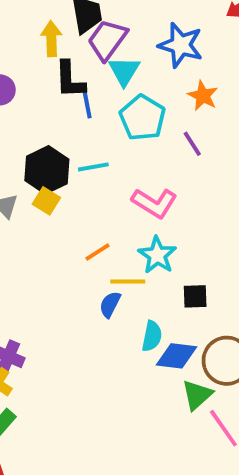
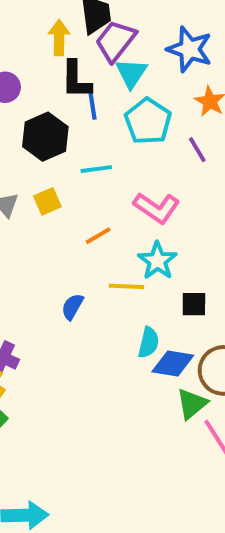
black hexagon: (47, 170) -> (45, 137), moved
yellow square: (46, 201) -> (47, 201), turned 32
orange line: (97, 252) -> (98, 236), moved
blue semicircle: (110, 304) -> (72, 307), moved

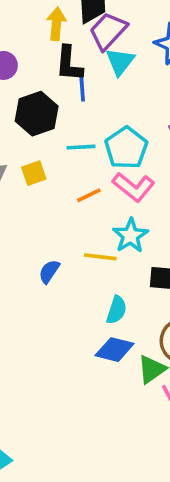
cyan pentagon: (148, 121) -> (126, 148), moved
orange line: (98, 236) -> (89, 195), moved
blue diamond: (173, 364) -> (115, 350), moved

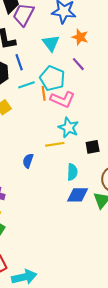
cyan triangle: (120, 62) -> (51, 43), moved
blue line: (82, 87) -> (19, 62), moved
orange line: (89, 195) -> (44, 93), moved, turned -56

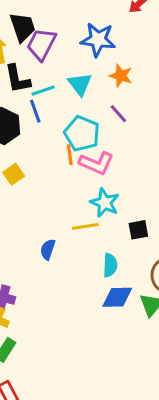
cyan line: (26, 85) -> (43, 91), moved

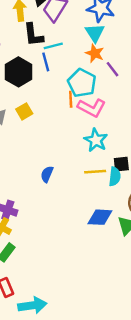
orange star: (121, 76) -> (95, 53), moved
cyan triangle: (80, 84) -> (95, 33), moved
yellow line: (85, 226) -> (95, 172), moved
cyan semicircle: (110, 265) -> (115, 177), moved

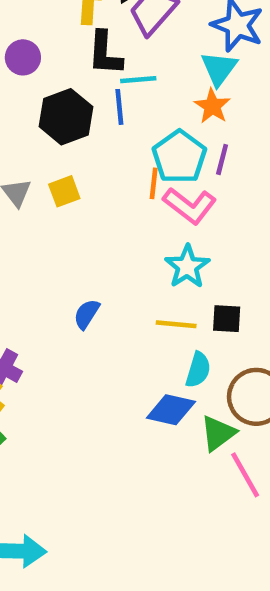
purple line: (112, 69) -> (222, 159), moved, turned 42
cyan semicircle: (115, 177) -> (198, 370), moved

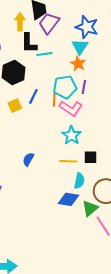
blue line: (119, 107) -> (33, 96), moved, turned 35
cyan pentagon: (179, 157) -> (65, 87), turned 30

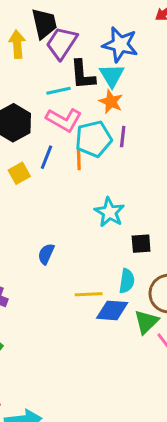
black L-shape: (29, 43) -> (83, 75), moved
pink L-shape: (71, 108) -> (64, 120), moved
yellow line: (68, 161) -> (89, 294), moved

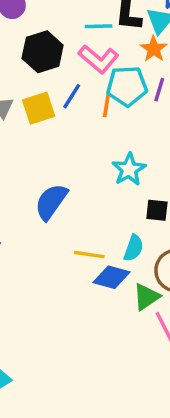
yellow square: (19, 173) -> (39, 108), size x1.4
blue semicircle: (46, 254) -> (51, 202), size x1.6

